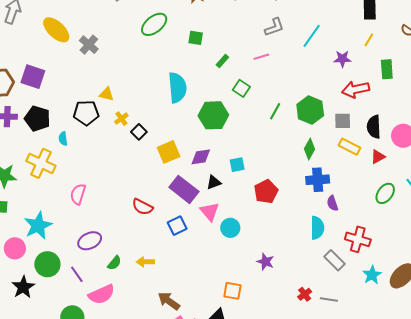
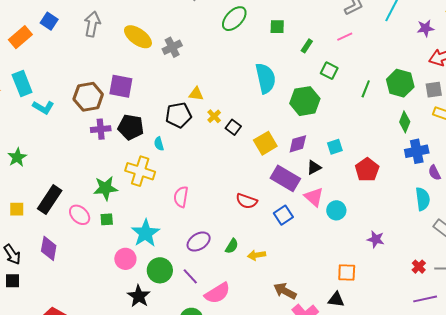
gray cross: (89, 45) -> (172, 47), turned 30
green semicircle: (114, 263) -> (232, 246), moved

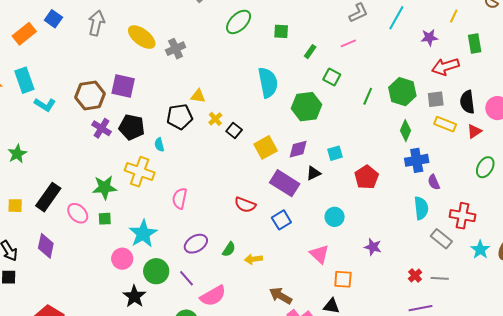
purple cross: (101, 129) -> (102, 128), turned 36
pink triangle: (314, 197) -> (319, 254), moved

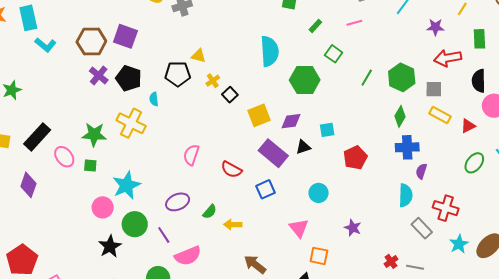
black semicircle: (467, 102) -> (479, 81), moved
purple semicircle: (434, 182) -> (421, 171), turned 35
pink semicircle: (180, 198) -> (191, 155), moved

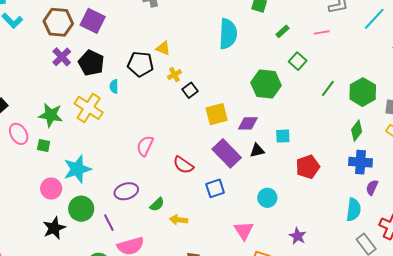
cyan semicircle: (270, 51) -> (228, 34), moved

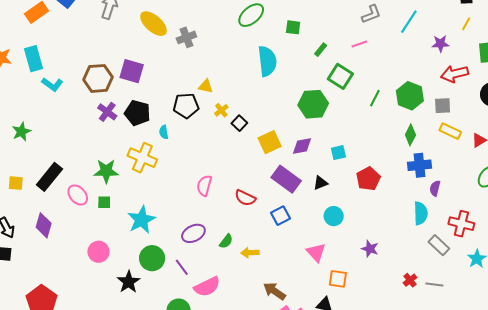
green square: (298, 61) -> (340, 76), size x1.4
black triangle: (257, 150) -> (320, 183), moved
pink circle: (51, 188) -> (98, 252), moved

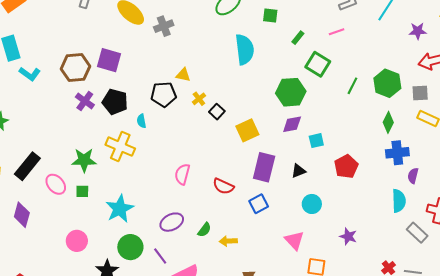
purple diamond: (302, 146) -> (292, 124), moved
purple rectangle: (286, 179) -> (264, 167), turned 68

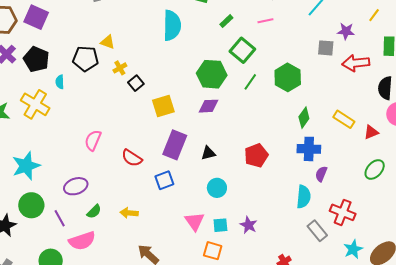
green hexagon: (387, 83) -> (288, 77), moved
green line: (352, 86) -> (250, 82), moved
gray square: (420, 93) -> (326, 48), moved
cyan square: (316, 141) -> (220, 225), moved
green semicircle: (204, 230) -> (94, 212), moved

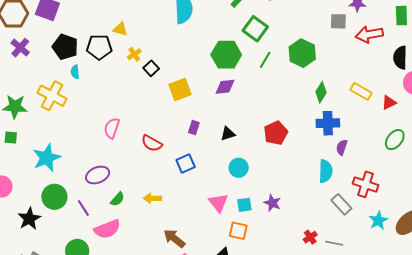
black pentagon: (36, 59) -> (65, 47), moved
purple rectangle: (175, 145) -> (194, 128), size x0.5

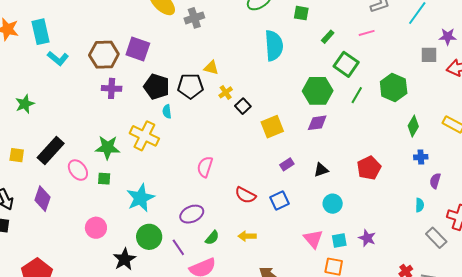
purple cross: (20, 48) -> (112, 88), turned -36
blue cross: (328, 123) -> (421, 157), size x0.6
purple rectangle: (194, 128) -> (287, 164), turned 40
red semicircle: (152, 143) -> (245, 195), moved
cyan semicircle: (326, 171) -> (420, 205), size x0.6

